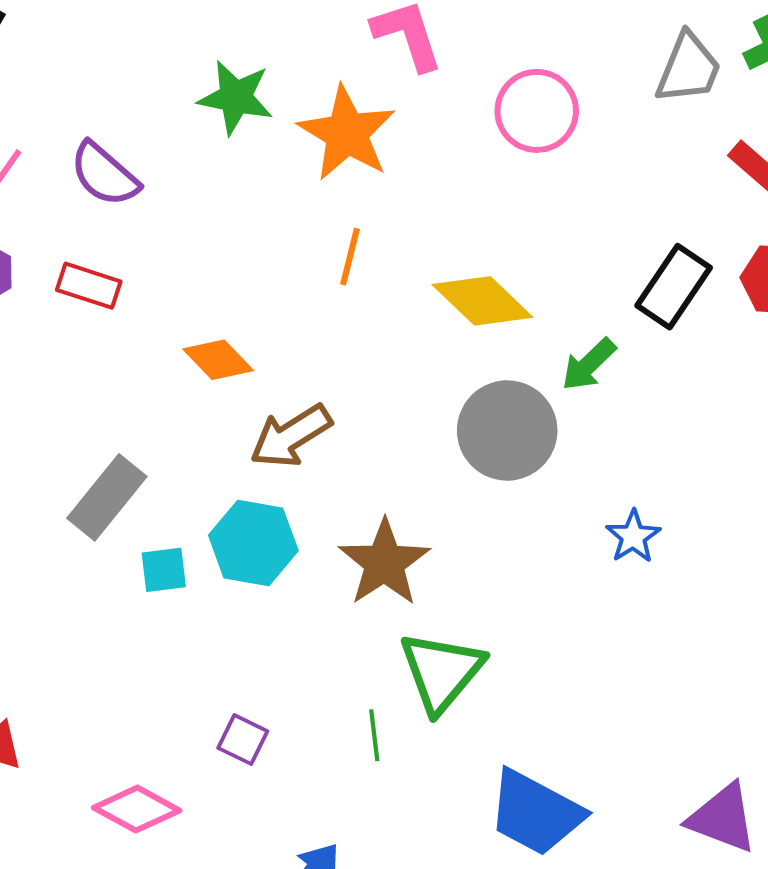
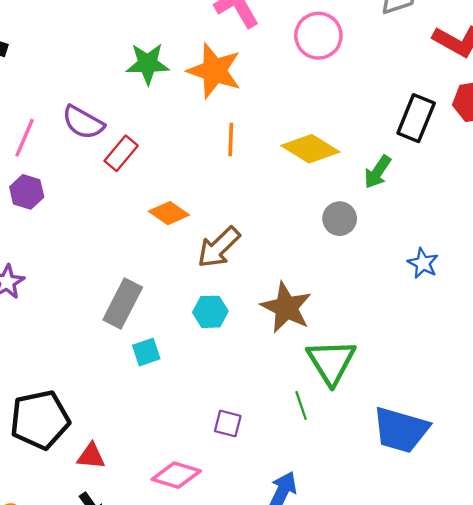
red rectangle: (89, 286) -> (121, 153), moved, turned -56
gray circle: (507, 431) -> (340, 219), size x0.6
cyan hexagon: (253, 543) -> (210, 312), size x0.7
cyan square: (164, 570) -> (146, 352), moved

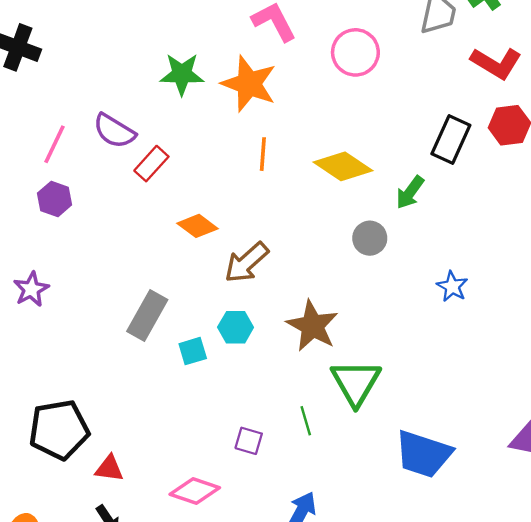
cyan square: (146, 352) -> (193, 351), moved
green line: (301, 405) -> (306, 421), moved

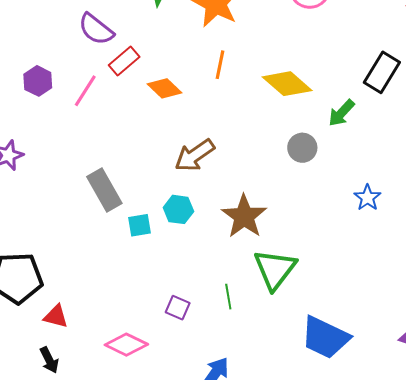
pink line: (55, 144) -> (85, 91), moved
orange diamond: (197, 226) -> (165, 88), moved
gray rectangle: (147, 316) -> (104, 190), turned -66

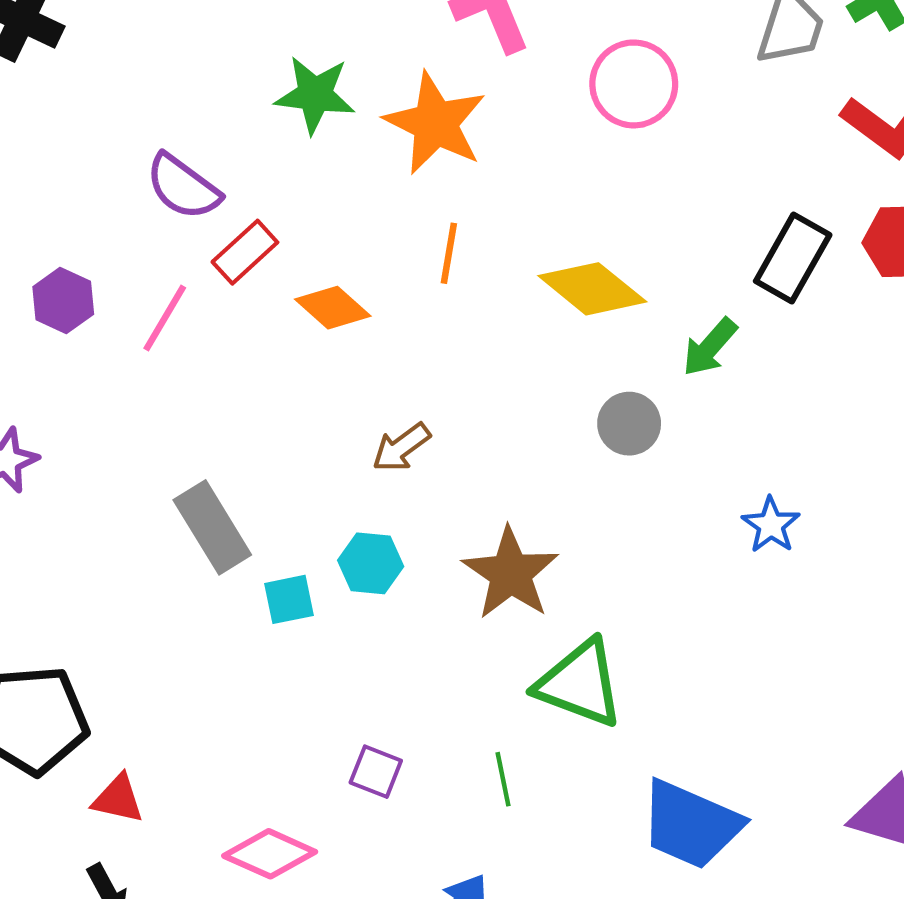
brown arrow: (195, 155) -> (401, 447), size x0.7
green triangle: (275, 269) -> (580, 684), turned -45
green line: (228, 297) -> (503, 779), moved

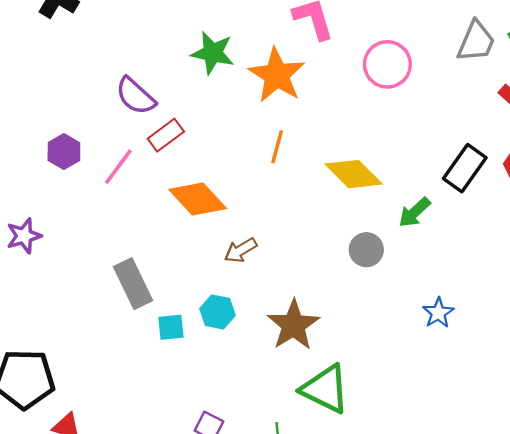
orange diamond: (333, 308) -> (198, 199), moved, size x1.4

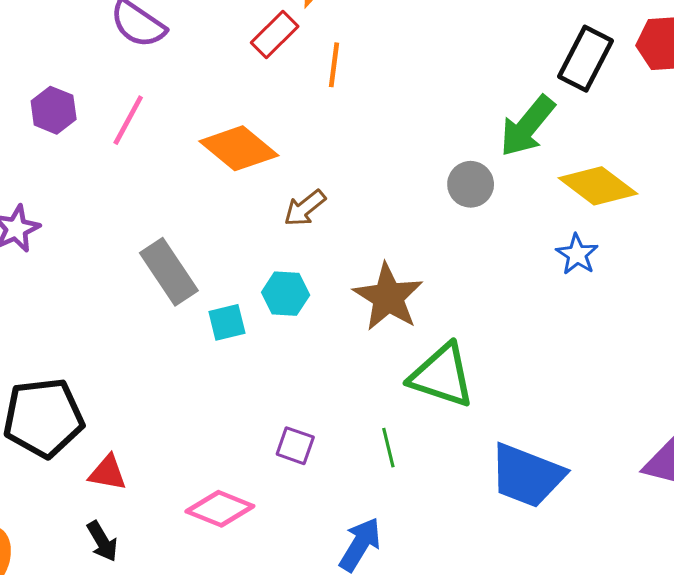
red rectangle: (166, 135) -> (275, 34), moved
yellow diamond: (354, 174) -> (598, 186), moved
green arrow: (415, 212) -> (527, 126), size x1.4

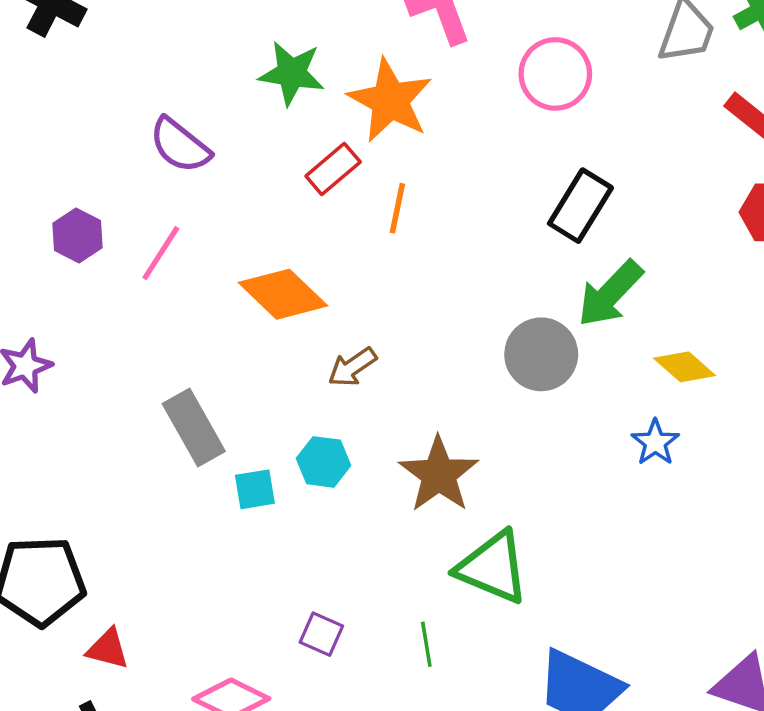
black rectangle: (586, 59) -> (580, 206), moved
gray circle: (471, 184) -> (541, 354), size x1.4
yellow diamond: (598, 186) -> (685, 367), size x0.7

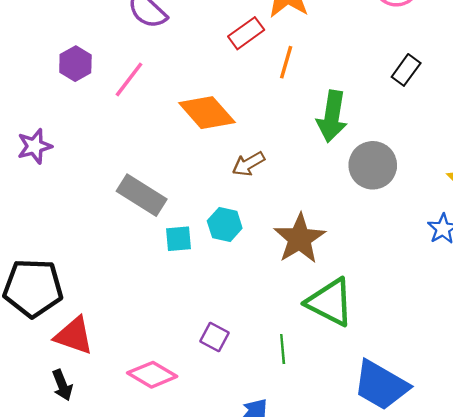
black rectangle: (580, 206) -> (406, 70), size x0.7
green arrow: (610, 294) -> (332, 116), moved, turned -39
gray rectangle: (194, 427) -> (142, 195), turned -33
red triangle: (108, 649) -> (74, 336), size x1.4

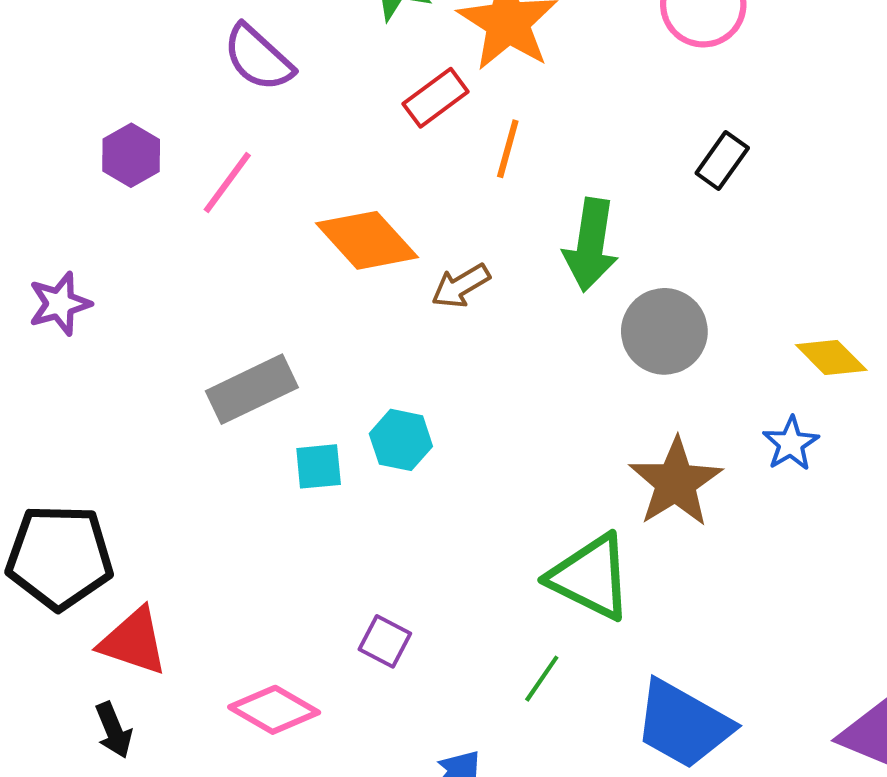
brown arrow: (248, 164) -> (461, 286), moved
gray rectangle: (142, 195) -> (252, 389), turned -57
brown star: (299, 239) -> (676, 482), moved
green line: (283, 349) -> (542, 679), moved, turned 40

